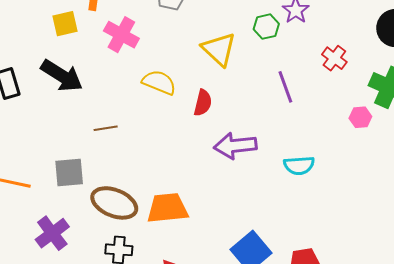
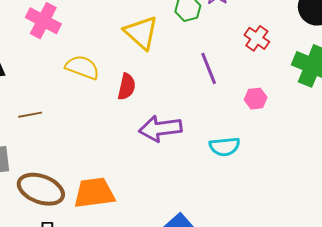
pink hexagon: (360, 117) -> (256, 99), moved

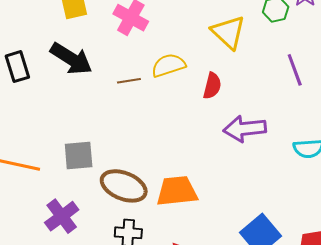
yellow semicircle: (82, 67) -> (168, 65), turned -40
brown line: (30, 115) -> (129, 81), moved

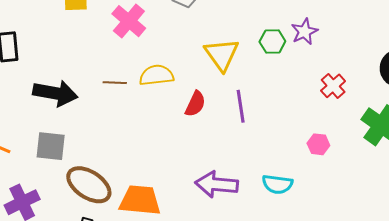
black arrow: (71, 59) -> (55, 93), moved, turned -33
purple line: (295, 70) -> (241, 106), moved
purple arrow: (245, 129) -> (217, 184), moved

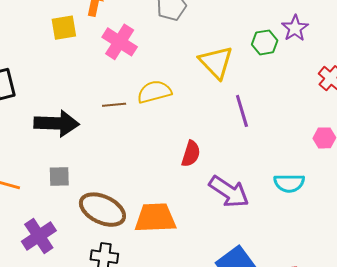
red semicircle: (195, 104) -> (191, 154), moved
gray square: (51, 146) -> (59, 176), size x0.7
purple arrow: (217, 184) -> (229, 192), turned -144

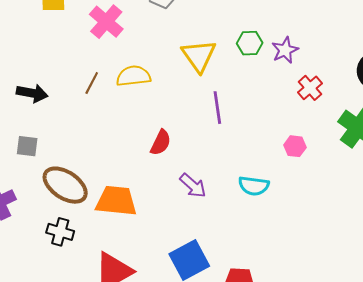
purple star: (295, 28) -> (285, 50), moved
brown line: (114, 105) -> (92, 83), turned -65
black arrow: (57, 123) -> (32, 93), size x0.7
purple arrow: (229, 192) -> (193, 186), size x0.7

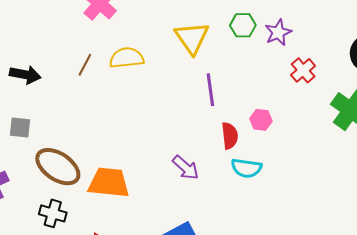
red semicircle: (161, 143) -> (230, 136), moved, turned -32
pink hexagon: (295, 146) -> (261, 120), moved

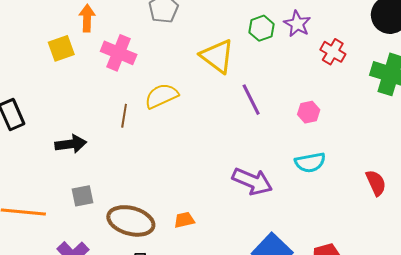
red semicircle: (230, 136) -> (376, 183), moved
purple arrow: (186, 168) -> (252, 181), size x1.4
orange trapezoid: (109, 183) -> (184, 220), size x0.5

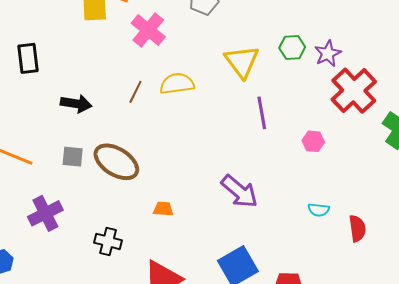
red cross: (333, 52) -> (354, 91), size x1.8
cyan semicircle: (310, 162) -> (319, 210), moved, size x0.7
brown ellipse: (131, 221) -> (116, 162), moved

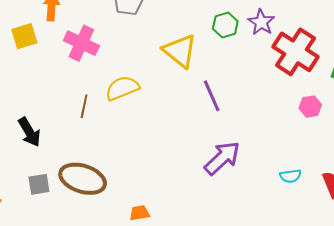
black arrow: (76, 104) -> (29, 132), turned 64
pink hexagon: (313, 141) -> (310, 107), moved
purple arrow: (239, 191) -> (222, 158), moved, turned -69

